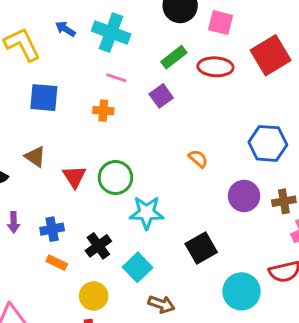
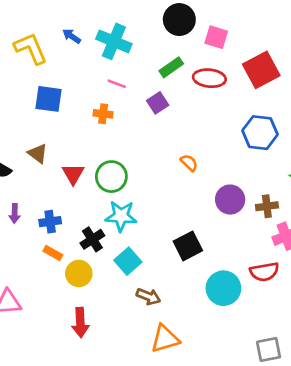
blue hexagon: (268, 143) -> (260, 133), moved
cyan star: (147, 213) -> (121, 216), moved
yellow circle: (94, 296) -> (79, 273), moved

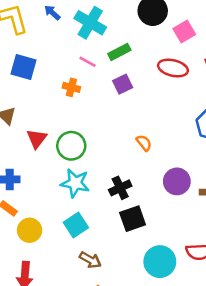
pink square: (216, 37) -> (184, 31), turned 35
green rectangle: (171, 67) -> (119, 52), moved
black cross: (92, 239) -> (120, 188), moved

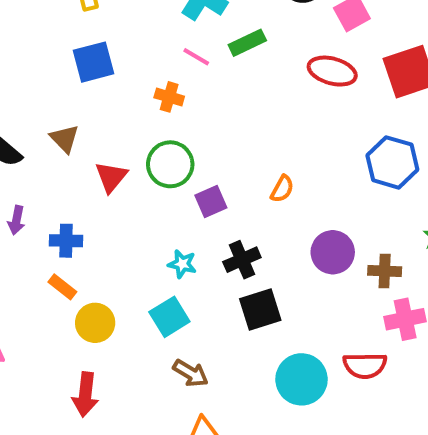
blue square: (23, 67) -> (94, 62), turned -32
purple square: (123, 84) -> (211, 202), moved
orange semicircle: (144, 143) -> (282, 189), turned 66
green circle: (71, 146) -> (170, 164), moved
cyan star: (75, 183) -> (182, 264), moved, size x0.6

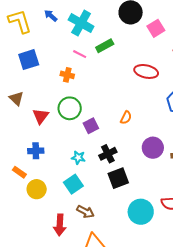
red ellipse: (332, 71) -> (146, 71), moved
blue cross: (66, 241) -> (36, 151), moved
red arrow: (85, 394) -> (60, 225), moved

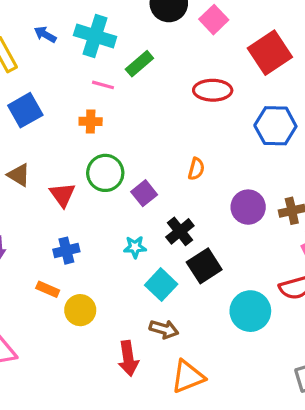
cyan square: (73, 184) -> (161, 285), moved

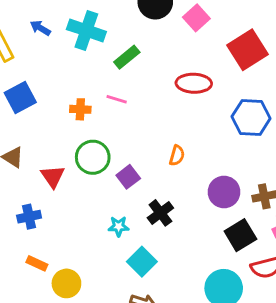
pink line: (103, 85) -> (117, 99), moved
blue cross: (66, 251) -> (29, 217), moved
black square: (204, 266) -> (240, 235), moved

